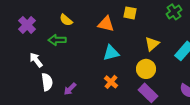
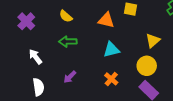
green arrow: (57, 40) -> (68, 42), moved
white semicircle: (47, 82) -> (38, 87), moved
purple arrow: (70, 89) -> (70, 77), moved

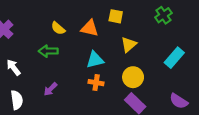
yellow semicircle: (66, 16) -> (58, 28), moved
yellow triangle: (153, 41) -> (129, 45), moved
orange cross: (111, 79) -> (96, 83), moved, turned -32

